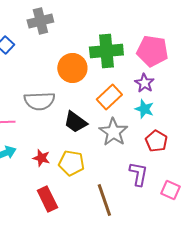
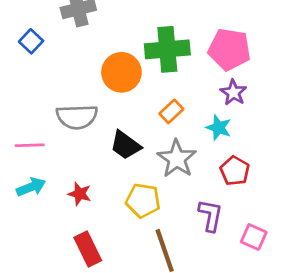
purple star: (144, 83) -> (233, 93), moved
orange rectangle: (109, 97) -> (171, 111), size x0.7
yellow pentagon: (71, 163) -> (143, 200), moved

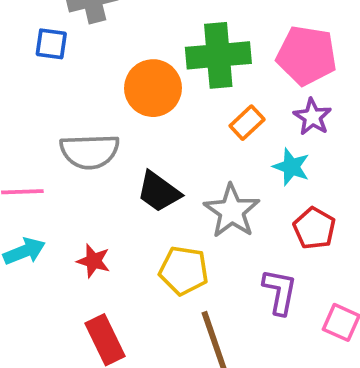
blue square: (31, 41) -> (51, 44), moved, turned -35
orange rectangle: (171, 111) -> (247, 123), moved

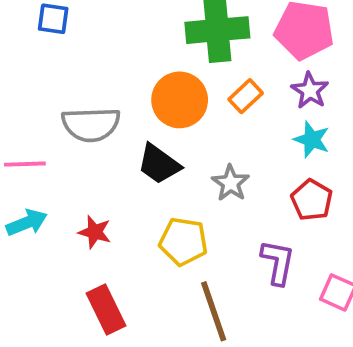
orange circle: (153, 88) -> (180, 100), moved
cyan star: (291, 167) -> (312, 140), moved
gray star: (232, 211) -> (231, 183), size x0.7

